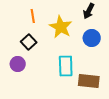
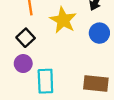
purple circle: (18, 64) -> (23, 64), moved
cyan rectangle: (66, 66) -> (45, 81), moved

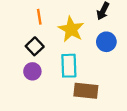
cyan rectangle: (45, 81) -> (69, 66), moved
brown rectangle: (96, 83) -> (86, 91), moved

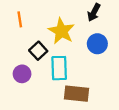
orange line: (39, 17) -> (20, 19), moved
black square: (35, 46) -> (38, 51), moved

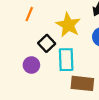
orange line: (20, 19) -> (29, 14), turned 32

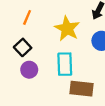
black square: (47, 43) -> (23, 47), moved

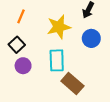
yellow star: (67, 29) -> (59, 27), turned 30
brown rectangle: (81, 89) -> (72, 84), turned 35

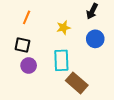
yellow star: (59, 27) -> (63, 28), size x0.6
black square: (17, 45) -> (22, 45), turned -35

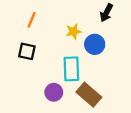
blue circle: (95, 39) -> (95, 44), moved
purple circle: (29, 66) -> (54, 92), moved

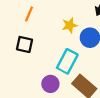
cyan rectangle: (71, 69) -> (67, 61), turned 30

